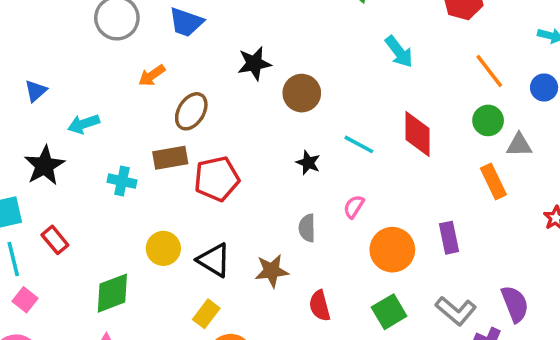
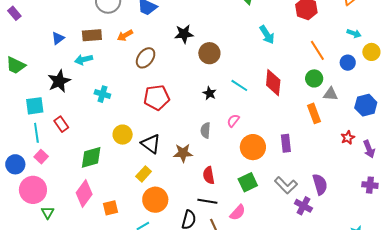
brown rectangle: (170, 158) -> (92, 35), moved

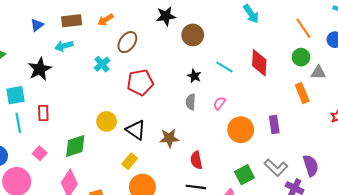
cyan cross: (102, 94) -> (102, 64), moved, turned 35
red rectangle: (61, 124) -> (43, 113), turned 35
gray semicircle: (205, 130) -> (191, 102), moved
pink square: (41, 157) -> (40, 153), moved
green square: (248, 182) -> (244, 175), moved

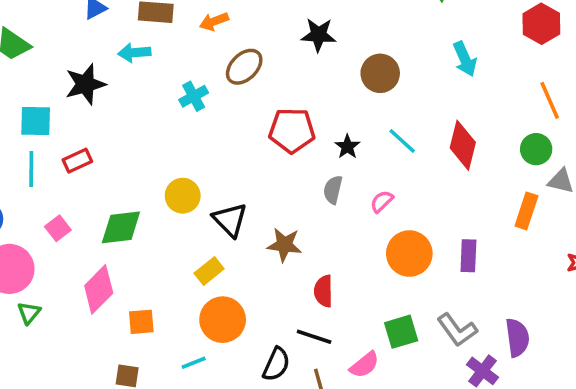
brown circle: (193, 35) -> (380, 73), moved
red pentagon: (140, 82) -> (292, 130), moved
orange rectangle: (302, 93) -> (526, 211), turned 30
red rectangle: (43, 113) -> (77, 161), turned 56

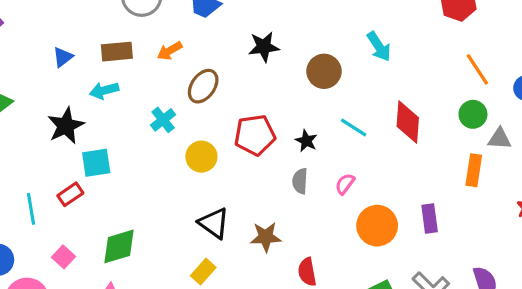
cyan arrow: (465, 59) -> (379, 47), moved
cyan square: (36, 121) -> (96, 163), moved
yellow circle: (183, 196) -> (201, 157), moved

